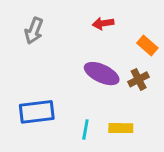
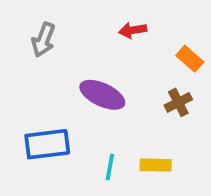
purple ellipse: (102, 74) -> (102, 95), moved

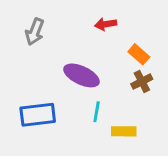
orange rectangle: (190, 59) -> (139, 54), moved
cyan line: (110, 167) -> (97, 112), moved

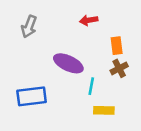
orange rectangle: (139, 54) -> (117, 46), turned 42
cyan line: (97, 112) -> (91, 86), moved

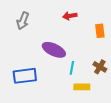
orange rectangle: (117, 46) -> (100, 31), moved
brown cross: (119, 68) -> (100, 67), moved, turned -32

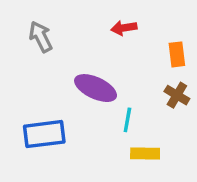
gray arrow: (23, 21) -> (41, 37), turned 132
brown cross: (100, 67) -> (177, 95), moved

